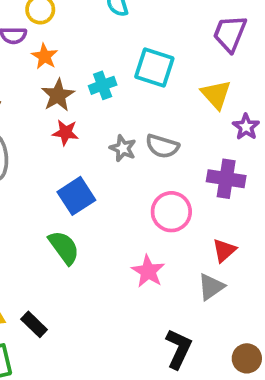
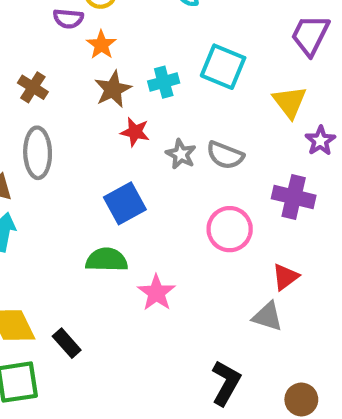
red star: (65, 132) -> (135, 132), moved
green semicircle: (64, 247) -> (107, 260), turned -57
pink star: (148, 271) -> (156, 293), moved
gray triangle: (211, 287) -> (268, 316), turned 48

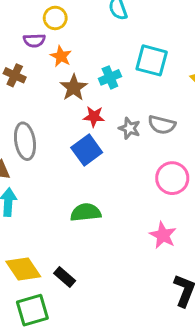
brown cross: (33, 87) -> (15, 75), moved
blue square: (125, 203) -> (87, 150), moved
pink star: (156, 293) -> (163, 235), moved

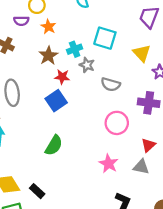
orange star: (61, 56) -> (48, 27), moved
gray star: (129, 128) -> (87, 65), moved
green semicircle: (86, 212) -> (54, 145), turned 125

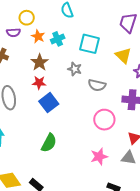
cyan cross: (75, 49) -> (58, 39), moved
red star: (62, 77) -> (39, 83), moved
pink star: (109, 164) -> (99, 157), turned 30

